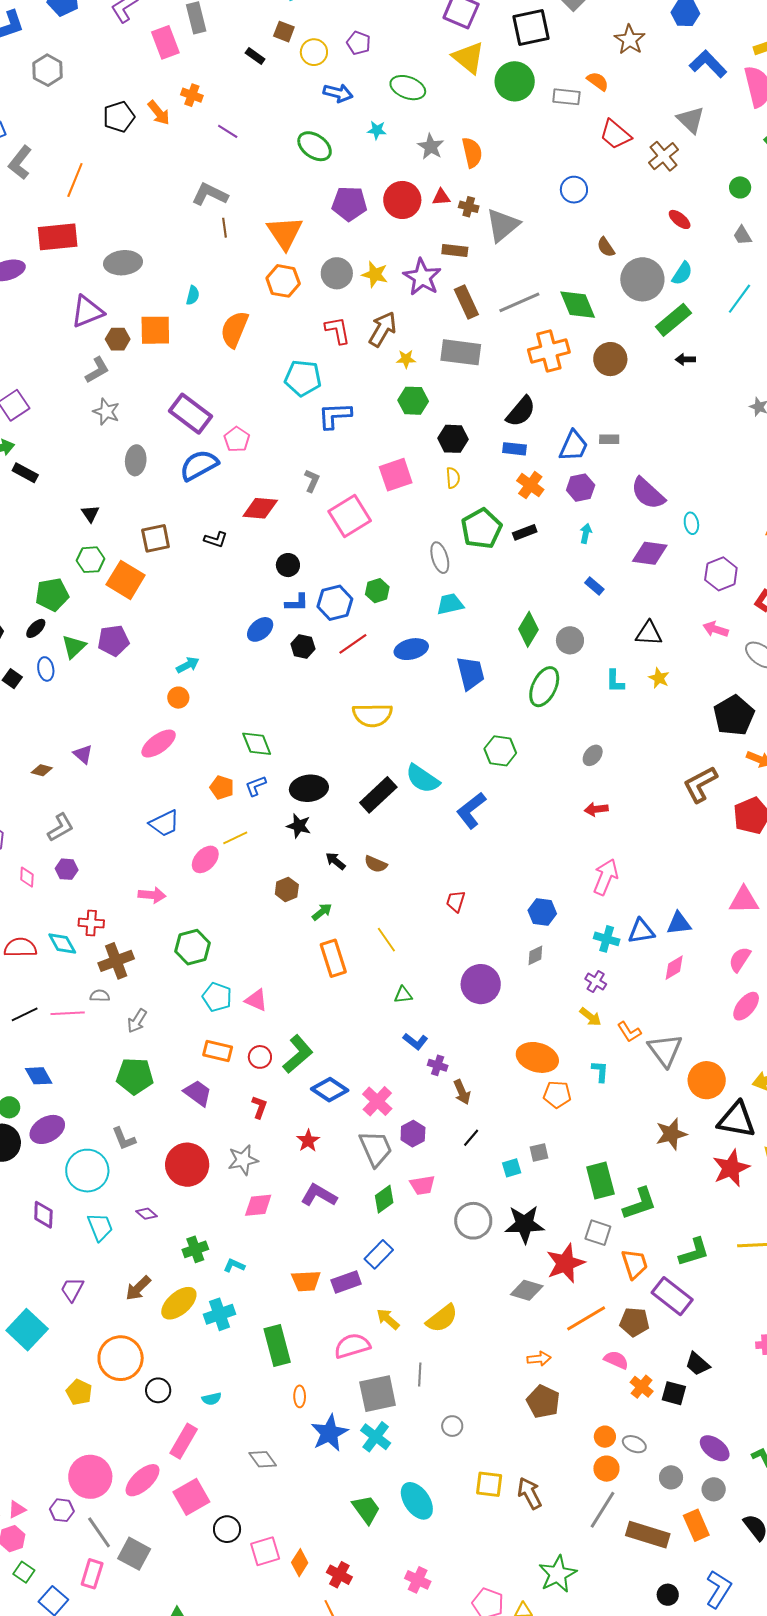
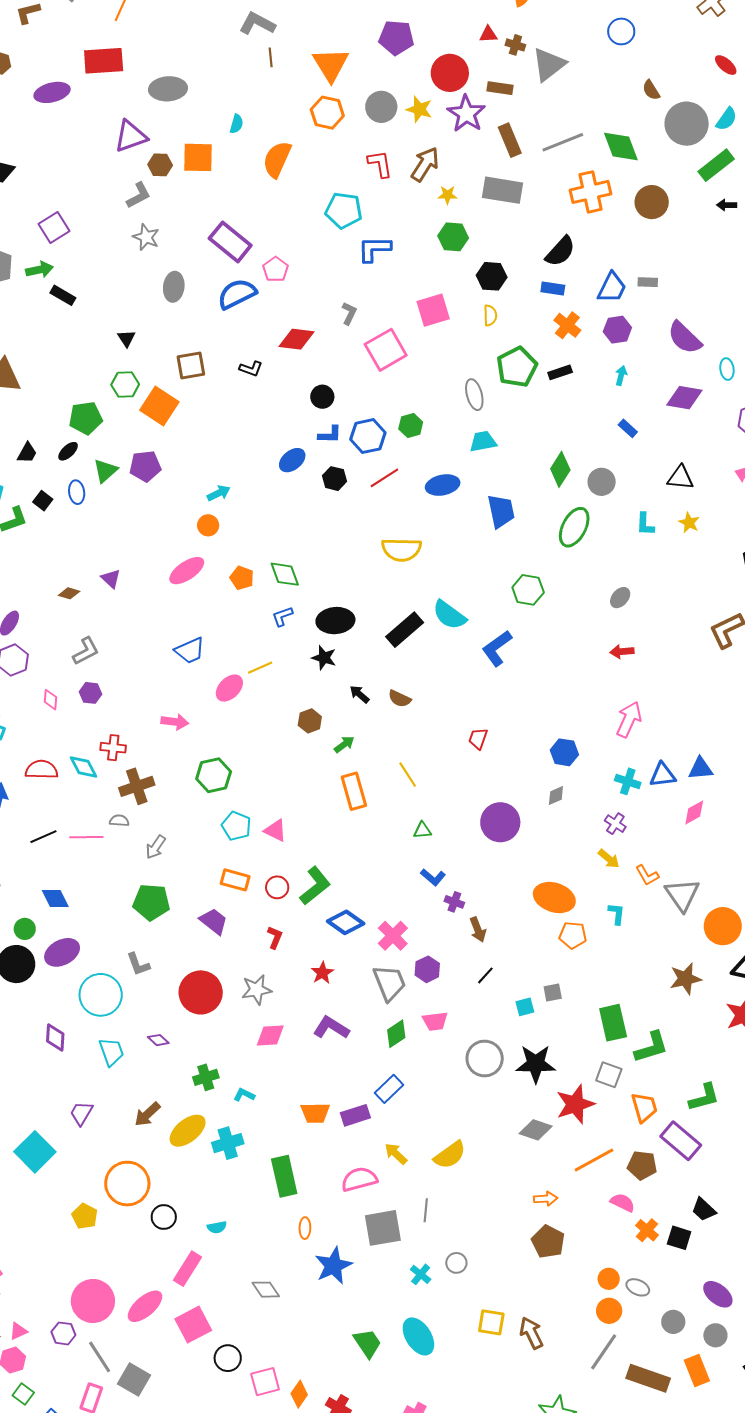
red circle: (402, 200) -> (450, 73), moved
orange pentagon: (222, 788) -> (242, 578), moved
cyan cross: (376, 1437) -> (421, 1274), moved, size x0.7

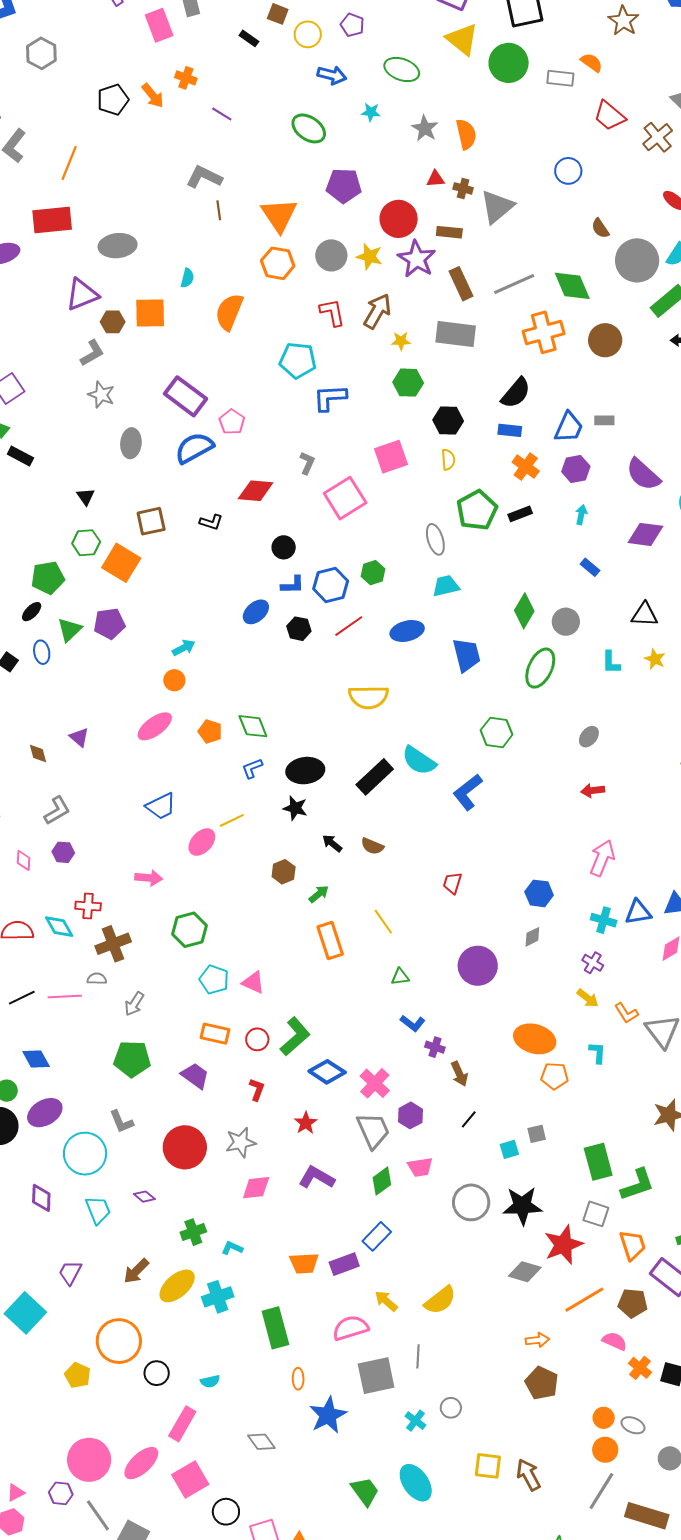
brown diamond: (69, 593) -> (38, 753), turned 60

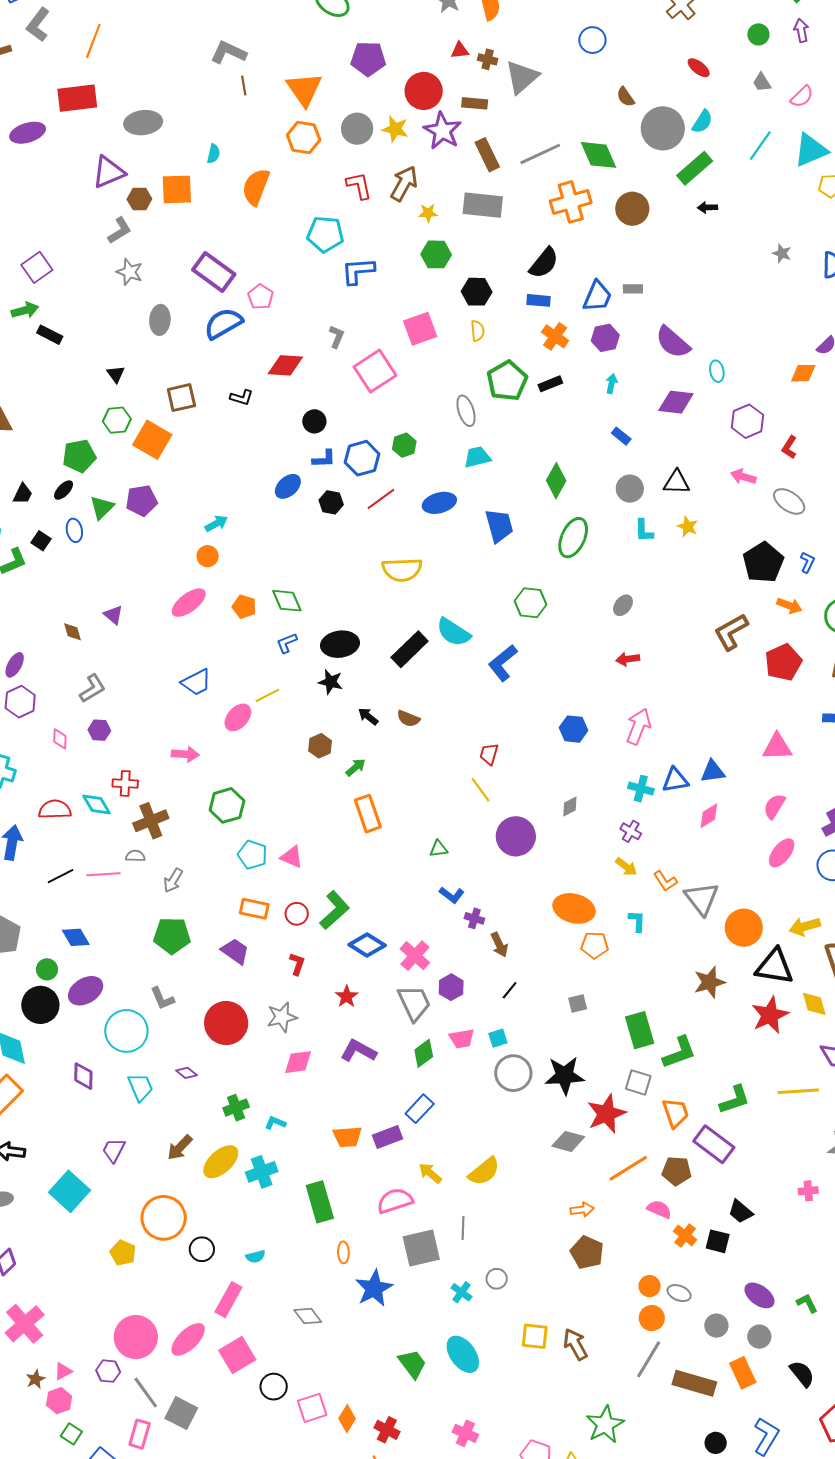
gray circle: (566, 622) -> (630, 489), moved
blue hexagon: (539, 893) -> (573, 729), moved
yellow line: (383, 922) -> (480, 790), moved
cyan square: (509, 1149) -> (498, 1038), moved

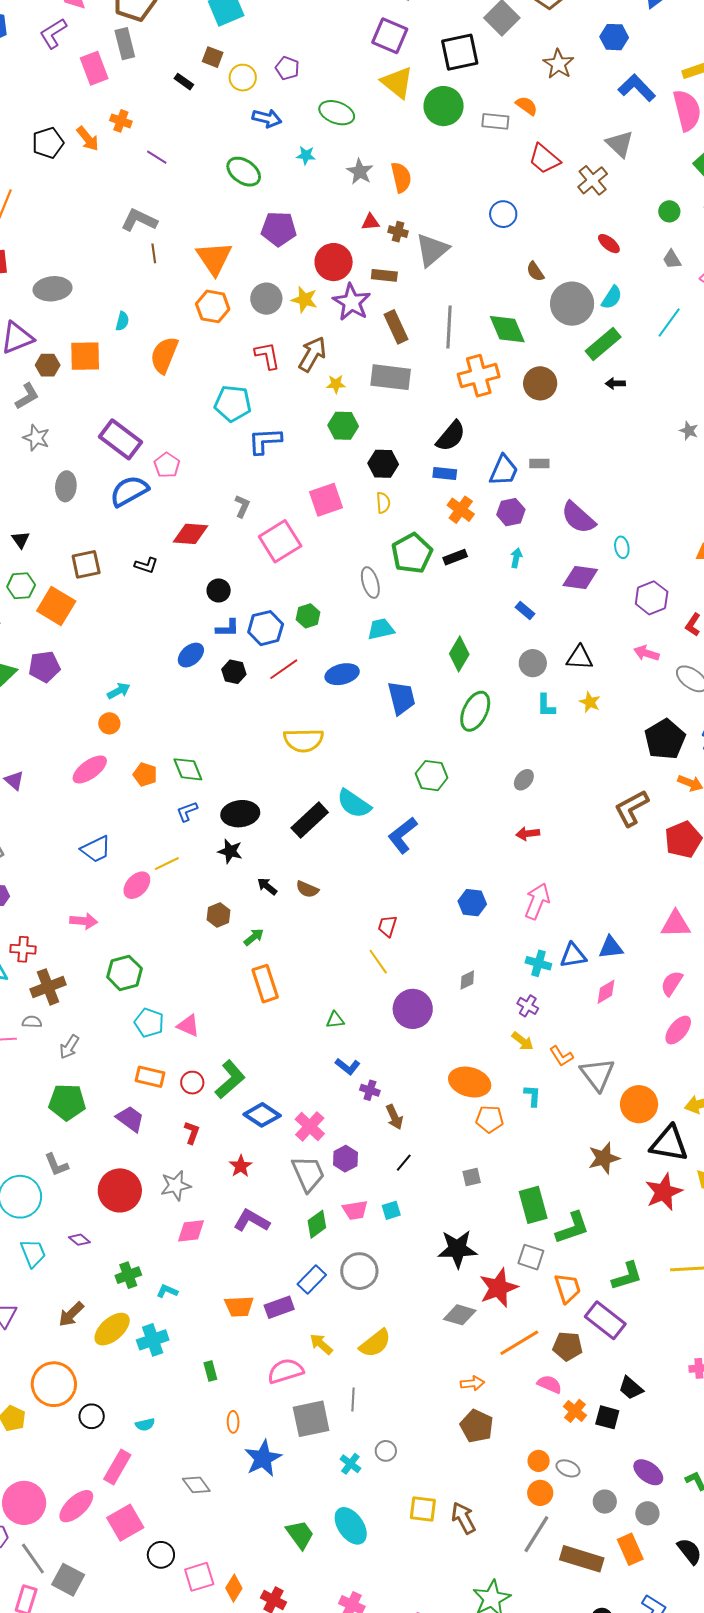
gray line: (540, 154) -> (449, 327), turned -63
gray circle: (513, 1073) -> (359, 1271), moved
green rectangle: (320, 1202) -> (210, 1371), size x0.5

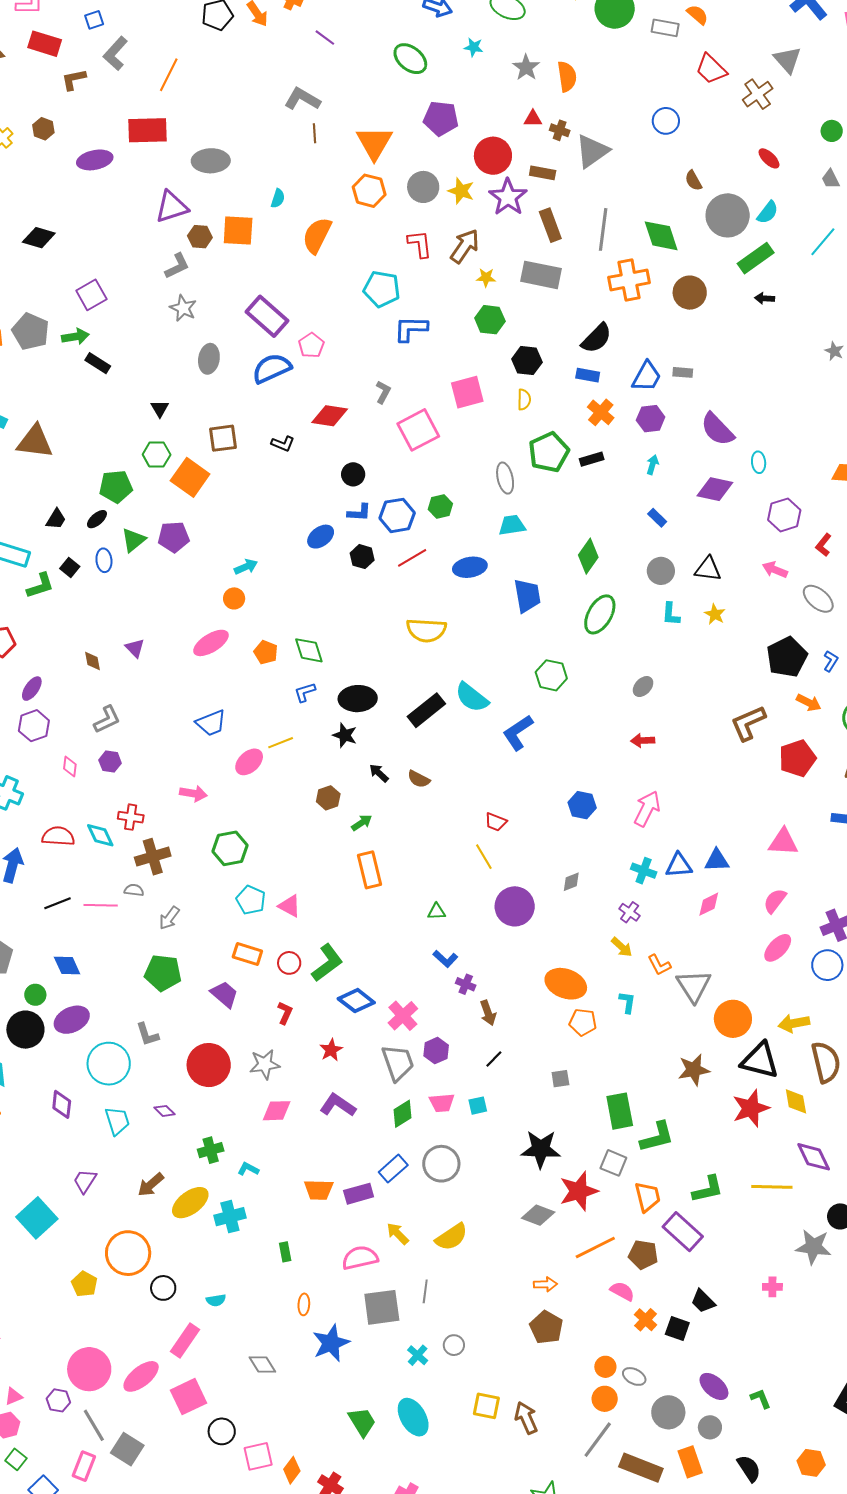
red trapezoid: (387, 926) -> (496, 822), turned -90
gray circle: (605, 1502) -> (668, 1412), size x1.4

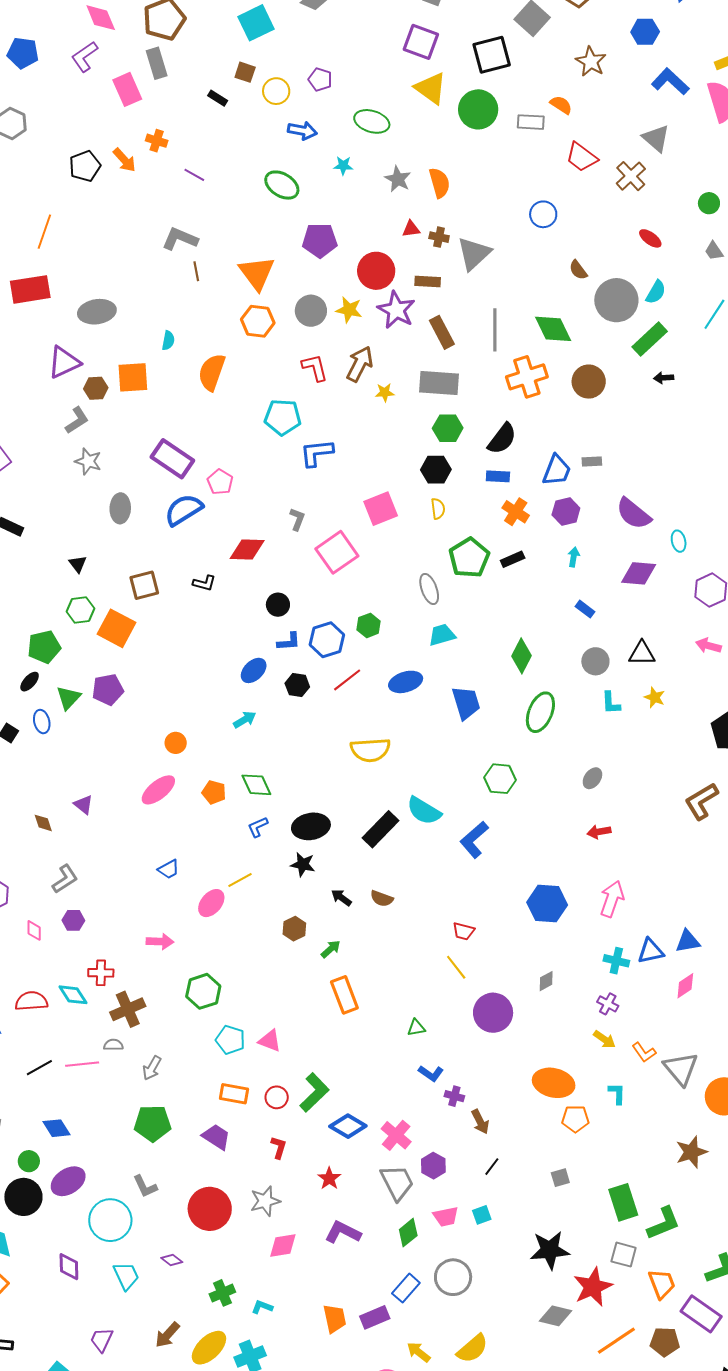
green hexagon: (490, 320) -> (448, 428), moved
cyan arrow: (246, 567) -> (245, 720), moved
blue trapezoid: (211, 723) -> (169, 869), size x0.7
blue hexagon: (582, 805) -> (547, 904), size x1.4
orange trapezoid: (319, 1190) -> (335, 1319), turned -96

